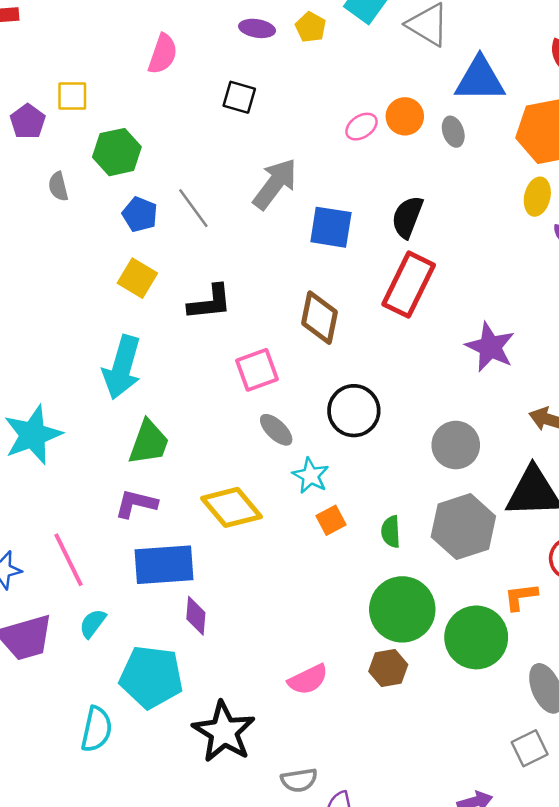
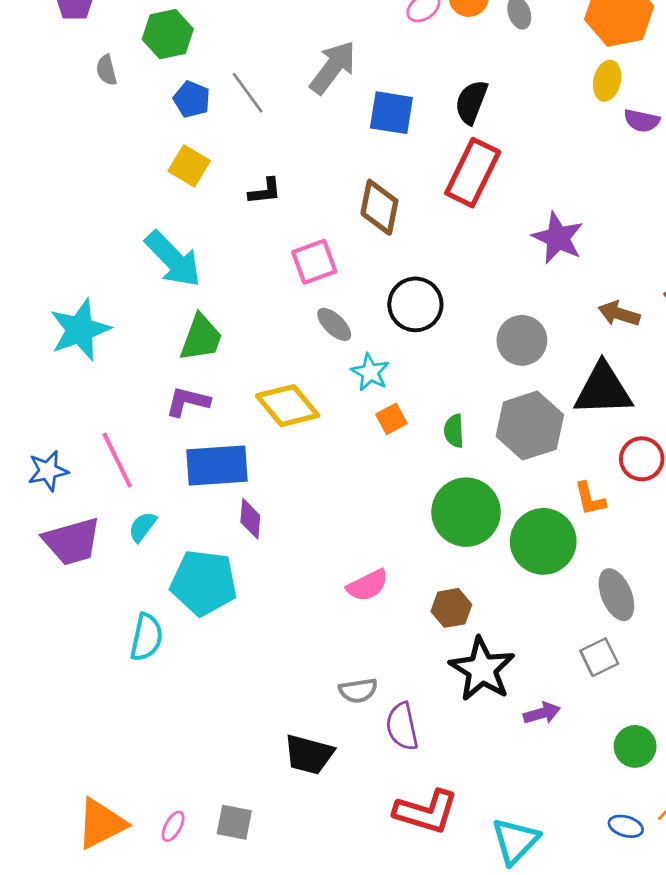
black L-shape: (210, 302) -> (265, 191), size x0.7
cyan arrow: (122, 367) -> (173, 259), turned -60
orange L-shape: (521, 597) -> (590, 499), turned -96
brown hexagon: (388, 668) -> (451, 608), moved
black star: (224, 732) -> (482, 669), moved

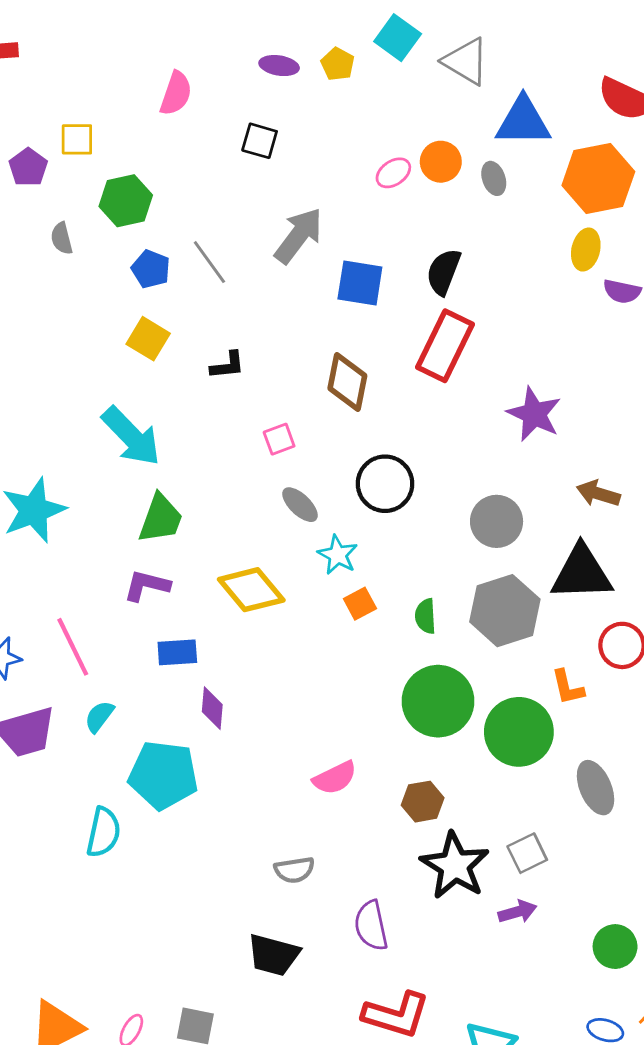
pink square: (314, 262) -> (279, 439), size x0.7
blue rectangle: (217, 465) -> (177, 652), size x0.6
gray square: (599, 657) -> (527, 853), moved
gray semicircle: (358, 691) -> (294, 870), moved

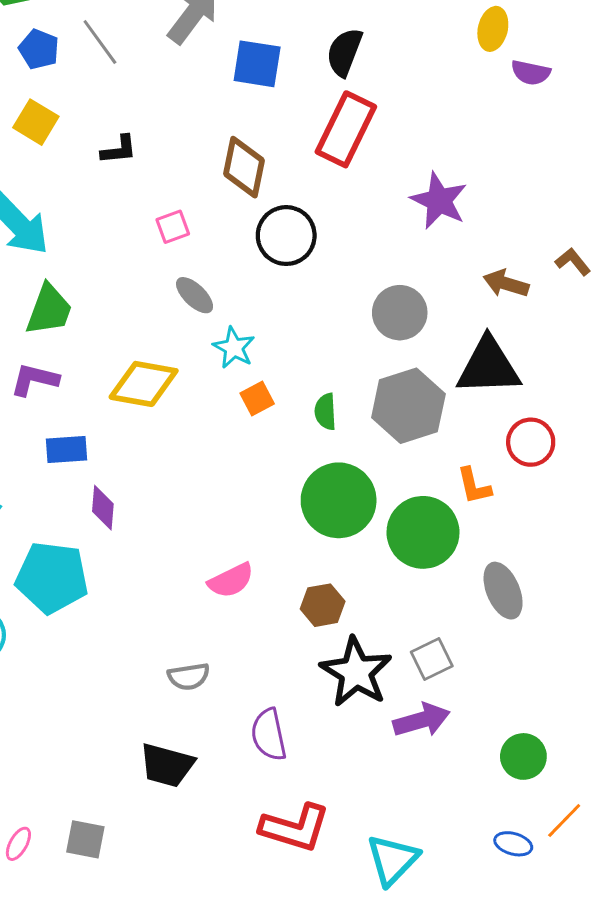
black circle: (385, 484) -> (286, 236), moved
yellow diamond: (251, 590) -> (144, 384), turned -40
purple arrow: (517, 912) -> (422, 720), size x1.4

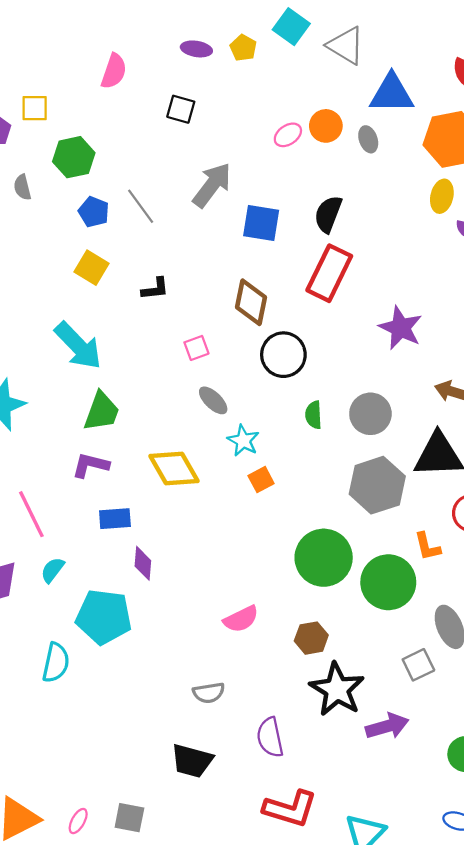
yellow diamond: (144, 384) -> (174, 468), turned 50
green semicircle: (325, 412) -> (314, 415), moved
gray square: (432, 659) -> (418, 665), moved

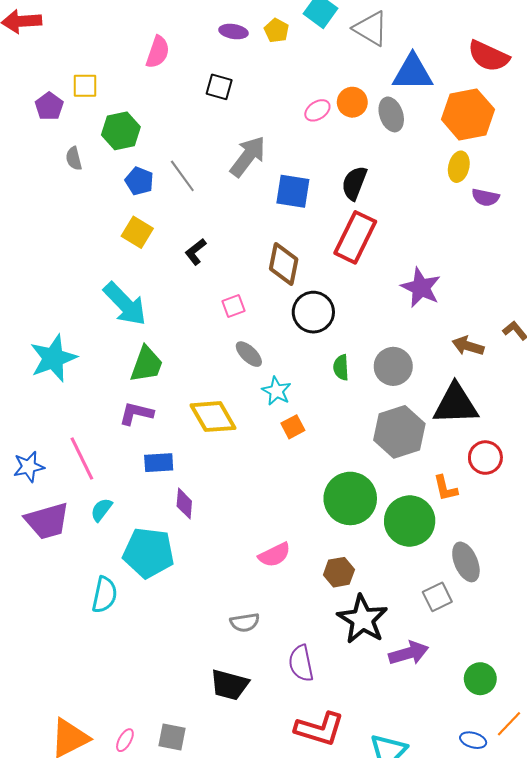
gray ellipse: (368, 139) -> (391, 114), size x1.4
black L-shape: (155, 289) -> (196, 252), turned 148

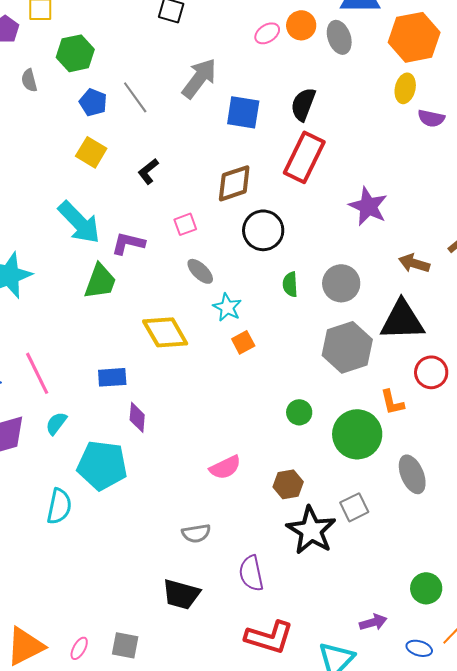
brown diamond: (284, 264) -> (234, 183), turned 60
purple L-shape: (136, 413) -> (128, 243), moved
green circle: (350, 498) -> (299, 412), size x0.5
gray square: (437, 597) -> (354, 507), moved
purple arrow: (409, 653) -> (373, 622), moved, size x0.7

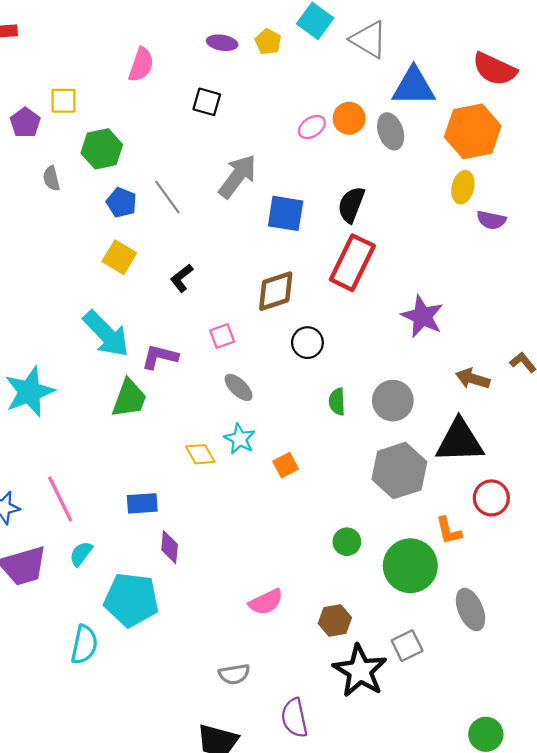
black circle: (263, 230) -> (307, 343), size x0.7
cyan star: (227, 307) -> (240, 439), moved
yellow diamond: (165, 332) -> (200, 454), size x0.6

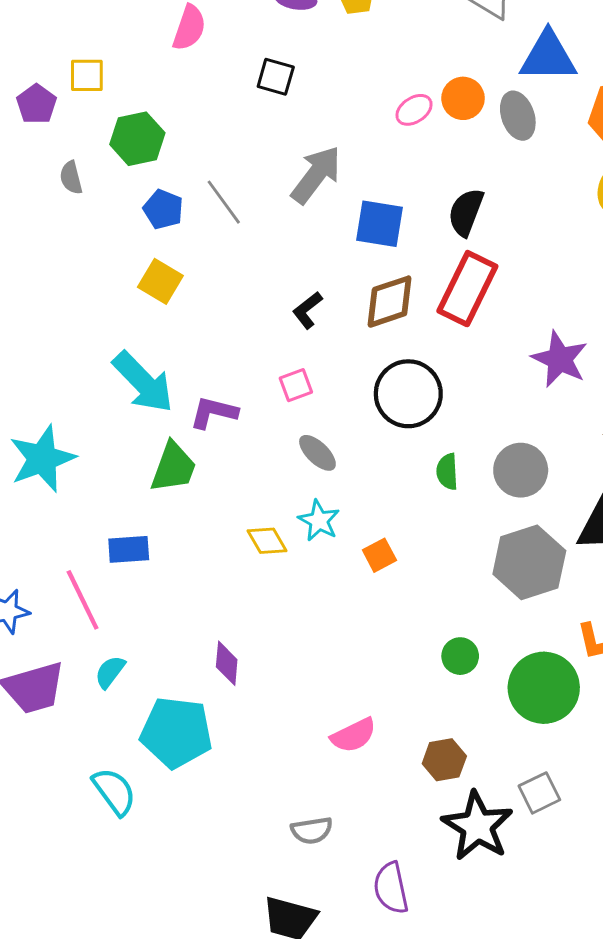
black L-shape: (182, 278) -> (307, 310), moved
brown diamond: (276, 291) -> (390, 302), moved
black circle: (307, 343) -> (408, 394), size x1.6
blue rectangle: (142, 503) -> (129, 549), moved
cyan semicircle: (84, 645) -> (114, 792), turned -48

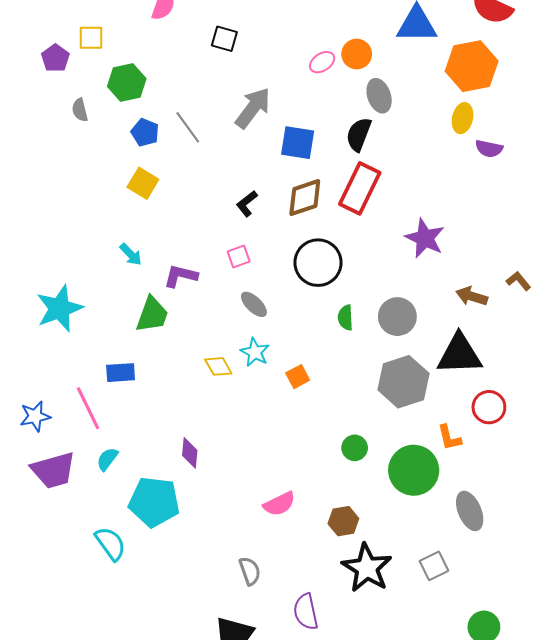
gray ellipse: (518, 116) -> (379, 96), moved
cyan arrow: (143, 382) -> (131, 254), size x0.5
gray square: (539, 793) -> (434, 566), moved
gray semicircle: (312, 830) -> (250, 571), turned -100

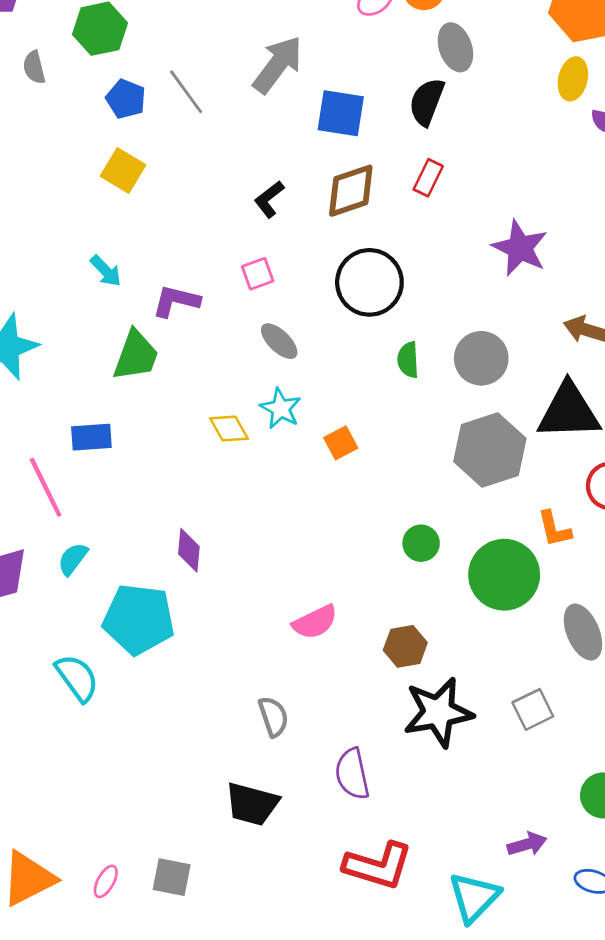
red rectangle: (360, 188) -> (428, 178), size x0.5
black star: (367, 568) -> (438, 712), turned 30

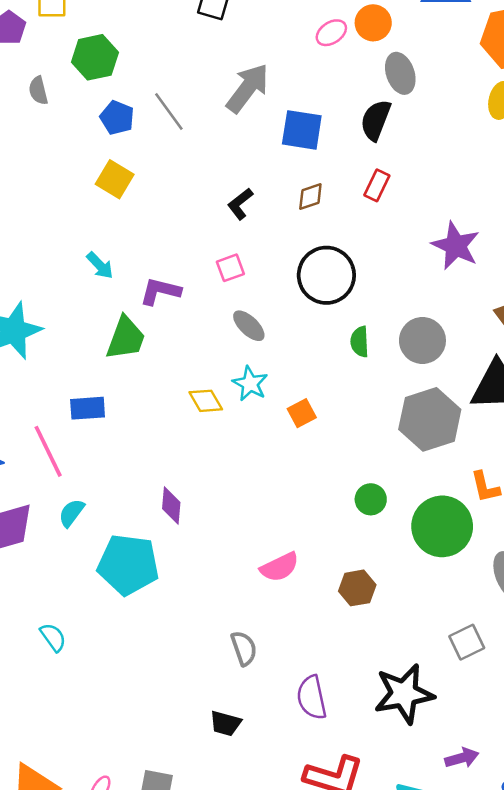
brown diamond: (351, 191) -> (310, 196), size x0.6
cyan semicircle: (77, 678) -> (53, 637), moved, size x0.7
black star: (438, 712) -> (404, 694), moved
black trapezoid: (252, 804) -> (225, 723), size x0.7

